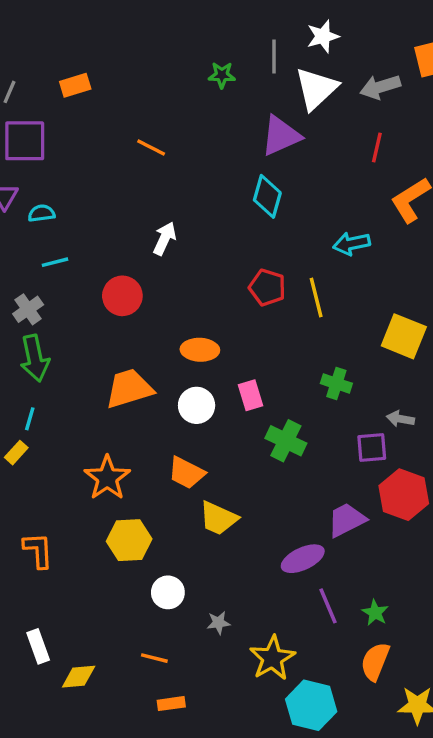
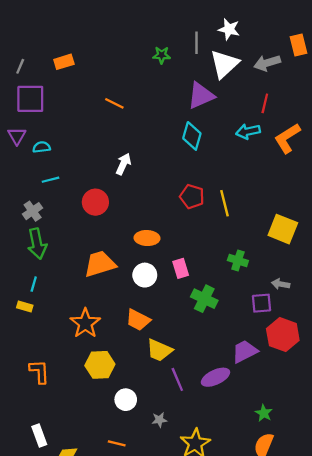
white star: (323, 36) -> (229, 29), turned 30
cyan arrow: (352, 244) -> (248, 131), moved
yellow rectangle: (16, 453) -> (25, 306), turned 64
purple line: (328, 606) -> (177, 379), moved

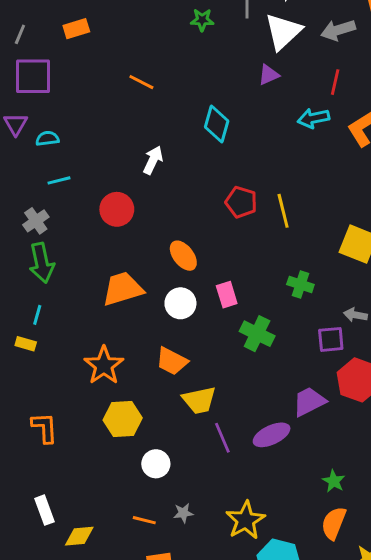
purple triangle: (201, 96) -> (269, 75), moved, size x0.6
cyan diamond: (192, 136) -> (217, 124), moved
orange ellipse: (147, 238) -> (183, 256), turned 50
yellow trapezoid: (159, 350) -> (199, 400), turned -36
gray star: (159, 420) -> (183, 513), moved

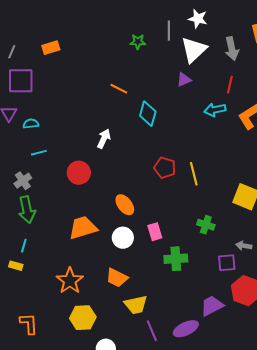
gray arrow: (338, 30) -> (232, 49), turned -85
orange line: (141, 82) -> (119, 89), moved
green cross: (257, 334) -> (176, 259), turned -30

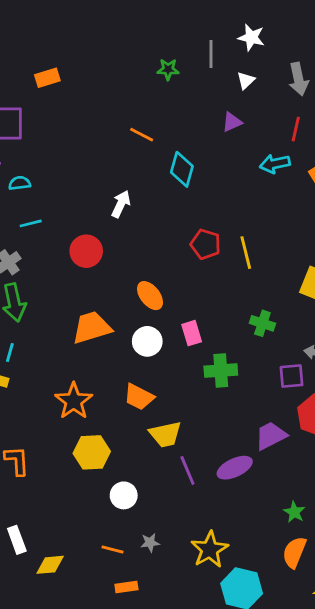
white triangle: (194, 50) -> (246, 80), size x0.5

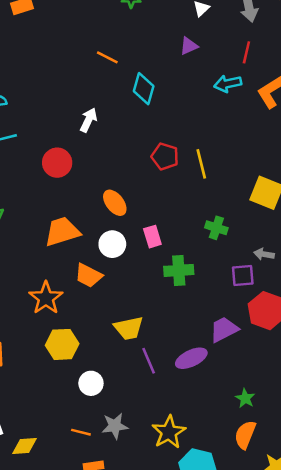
orange trapezoid: (139, 397) -> (88, 275), moved
gray star: (150, 543) -> (115, 426), size x1.5

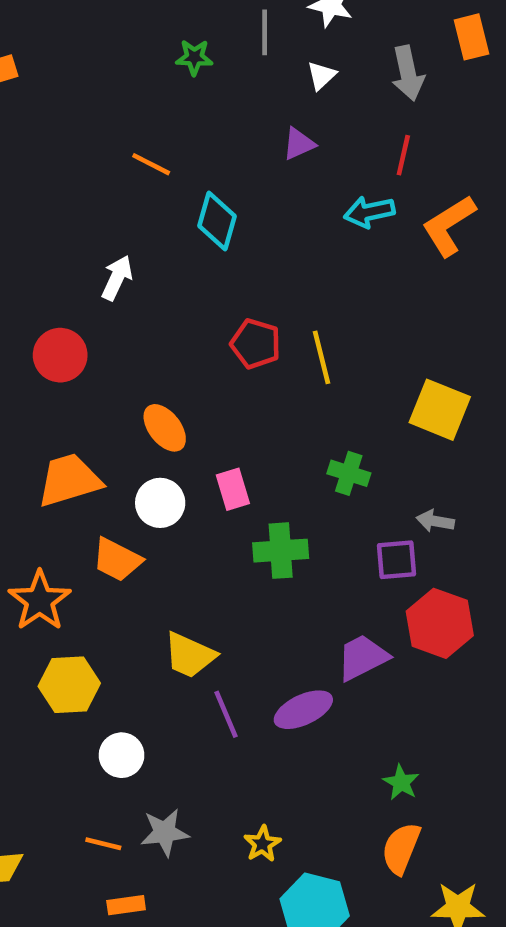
yellow trapezoid: (129, 328) -> (190, 655), turned 36
yellow star: (169, 432) -> (262, 844), size x0.6

